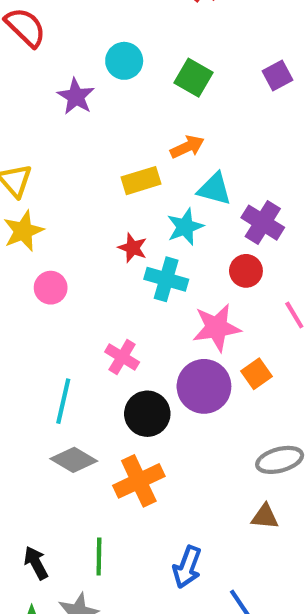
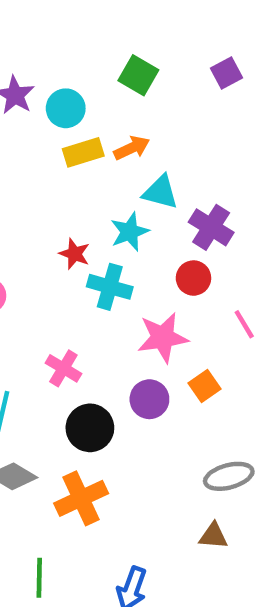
cyan circle: (124, 61) -> (66, 108), moved
yellow rectangle: (141, 181) -> (83, 152), moved
purple circle: (204, 386) -> (149, 399), size x0.7

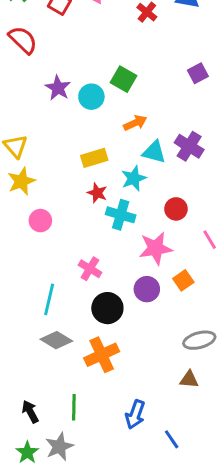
green square: (138, 75) -> (123, 79), moved
yellow rectangle: (83, 152) -> (94, 158), moved
purple cross: (211, 227) -> (189, 146), moved

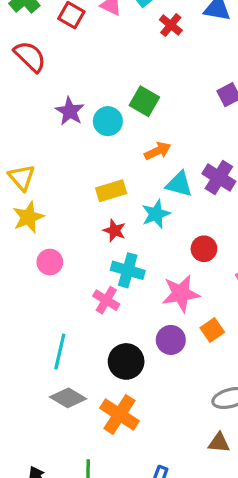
cyan cross: (121, 215) -> (128, 270), moved
pink cross: (90, 269) -> (106, 300), moved
orange cross: (102, 355) -> (119, 415), turned -32

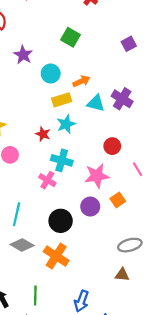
green square: (144, 101) -> (70, 37), moved
cyan circle: (108, 121) -> (51, 74), moved
yellow rectangle: (111, 191) -> (62, 100), moved
cyan star: (156, 214) -> (66, 124), moved
red star: (114, 231) -> (43, 134), moved

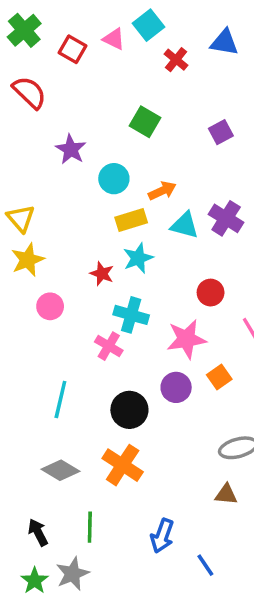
purple square: (129, 44) -> (221, 132), moved
gray diamond: (22, 245) -> (60, 470), moved

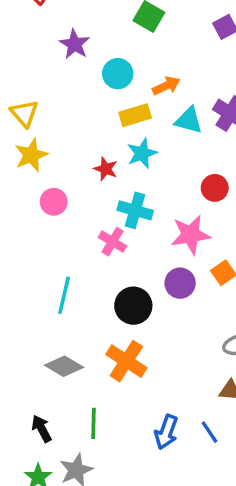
blue line: (205, 565) -> (210, 432), moved

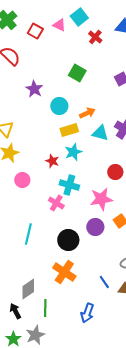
gray diamond: (64, 366) -> (28, 289), moved, turned -65
blue line: (210, 432) -> (104, 282), moved

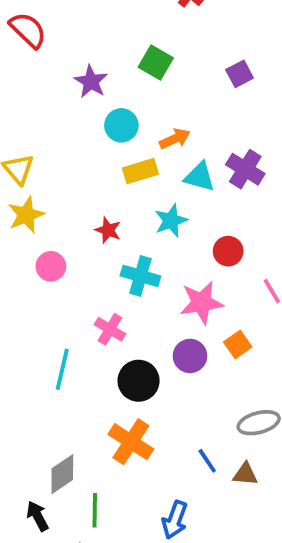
purple star: (34, 89) -> (91, 82), moved
cyan star: (73, 152) -> (171, 221), moved
pink cross: (56, 203) -> (110, 329), moved

